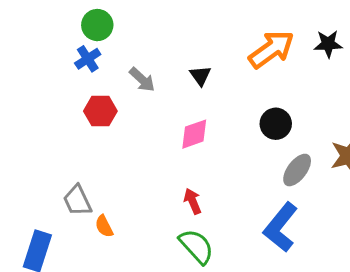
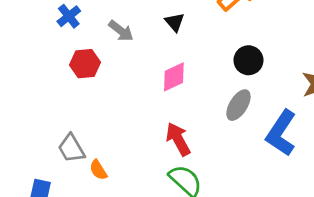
gray ellipse: (297, 170) -> (238, 105), moved
red arrow: (193, 201) -> (178, 139), size x1.4
blue L-shape: (281, 227) -> (281, 133), moved

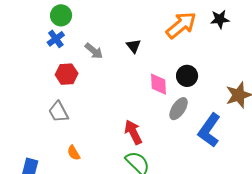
pink diamond: (174, 77) -> (159, 84), moved, turned -70
gray trapezoid: (71, 148) -> (58, 112), moved

